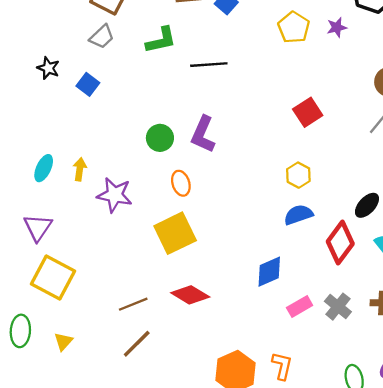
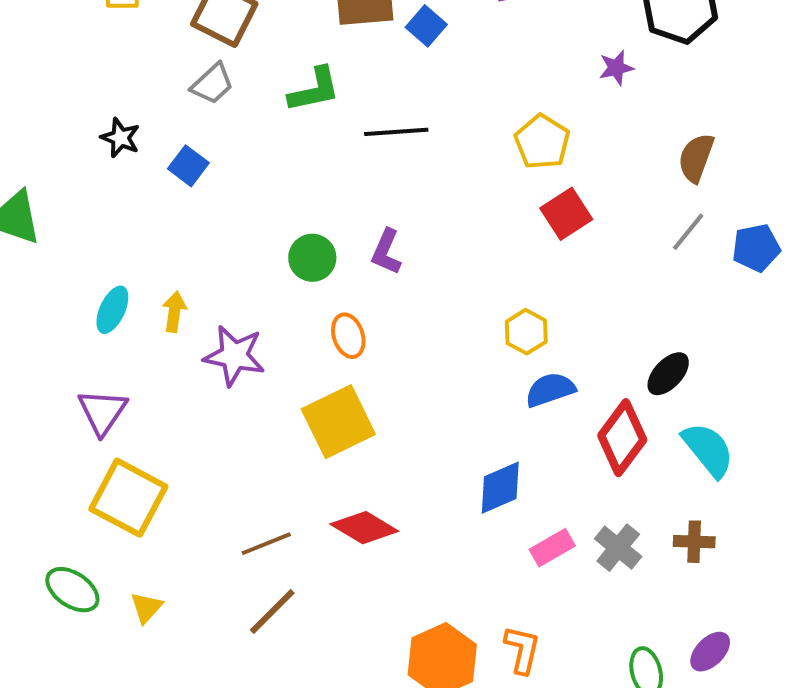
yellow pentagon: (294, 27) -> (542, 142), moved
purple L-shape: (203, 134) -> (386, 252), size x0.7
yellow hexagon: (298, 175) -> (526, 332), moved
green ellipse: (20, 331) -> (72, 590), turned -60

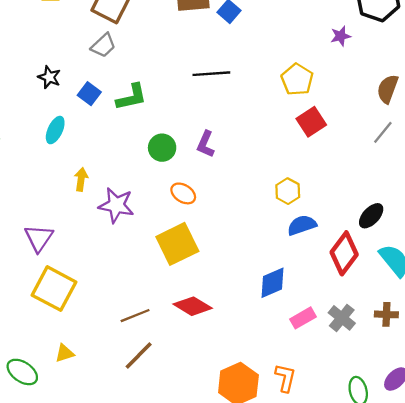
green L-shape: (314, 90) -> (132, 97), moved
cyan ellipse: (112, 310) -> (55, 130), moved
orange ellipse: (348, 336) -> (183, 193), turned -40
green ellipse: (72, 590) -> (22, 372), moved
yellow triangle: (146, 608) -> (65, 353), turned 30

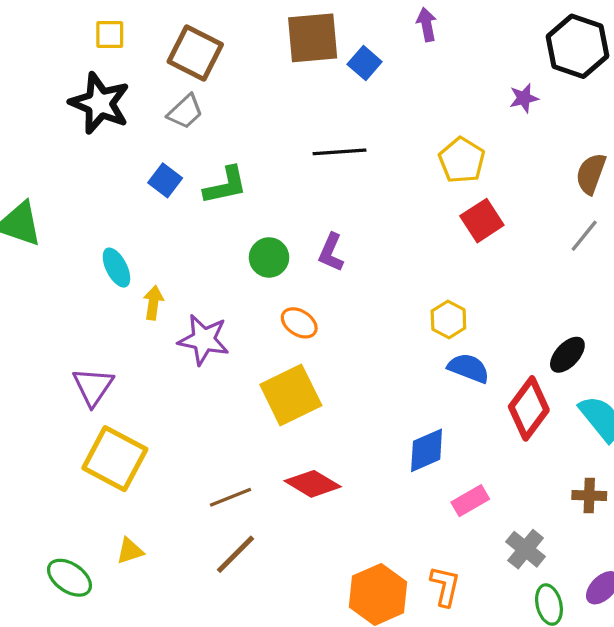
black star: (49, 77) -> (100, 103), moved, size x1.8
cyan ellipse: (55, 130) -> (116, 268), moved, turned -52
blue semicircle: (302, 225) -> (469, 368), turned 40
gray cross: (342, 318) -> (526, 549), moved

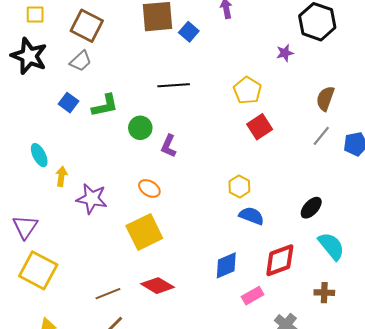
green circle: (269, 257) -> (140, 128), moved
red diamond: (529, 408) -> (280, 260), moved, turned 33

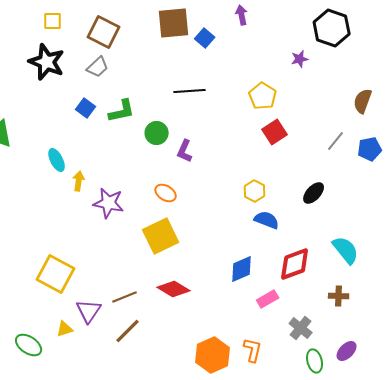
brown semicircle: (325, 98) -> (363, 101), moved
black ellipse: (311, 208) -> (314, 193), moved
purple triangle: (25, 227) -> (89, 311), moved

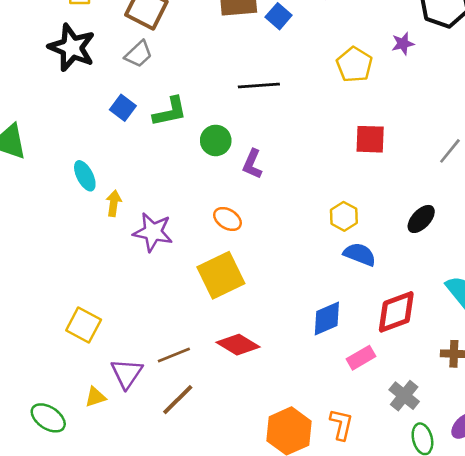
yellow pentagon: (263, 96) -> (354, 65), moved
red square: (275, 132) -> (370, 139), turned 35
yellow square: (56, 274) -> (84, 325), size x0.7

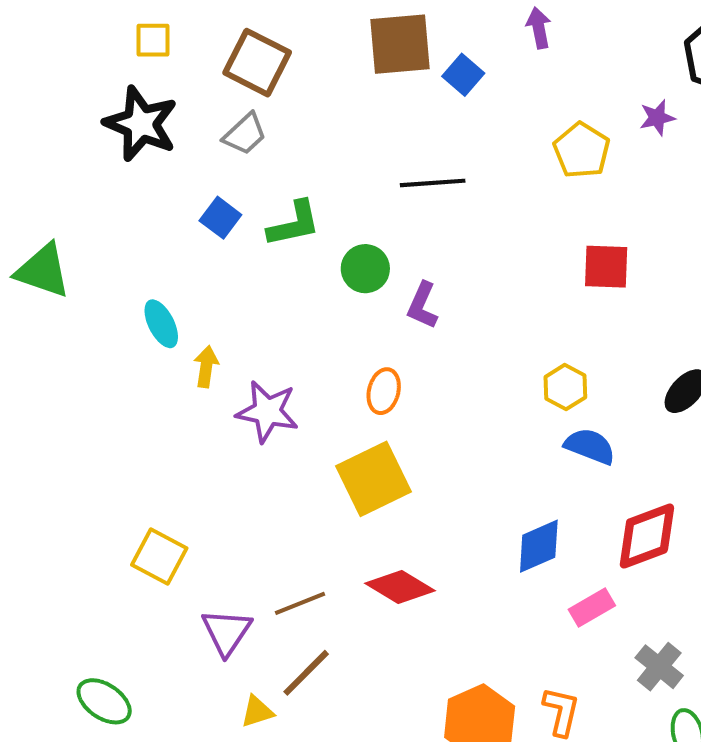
orange ellipse: (227, 219) -> (384, 391), turned 72
yellow triangle: (95, 397) -> (257, 712), moved

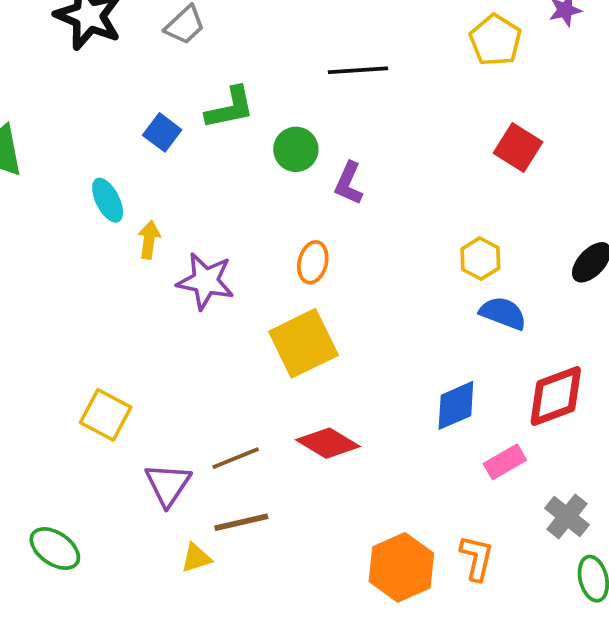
blue square: (220, 218) -> (162, 132), moved
red square: (606, 267) -> (518, 147), turned 30
brown line: (306, 673) -> (241, 522), turned 32

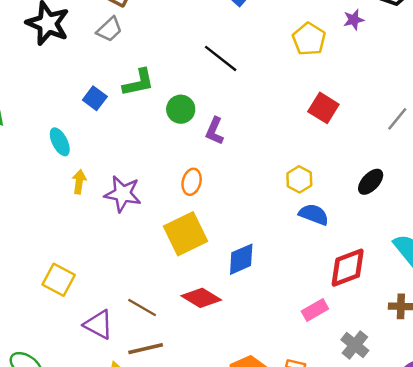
black line: (358, 70) -> (221, 58), turned 42
yellow arrow: (149, 240) -> (79, 182), moved
blue diamond: (456, 405) -> (241, 259), moved
brown line: (236, 458) -> (142, 308), turned 52
purple triangle: (168, 484) -> (98, 324), turned -36

